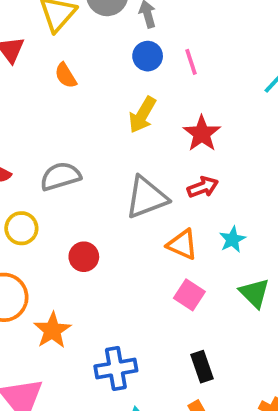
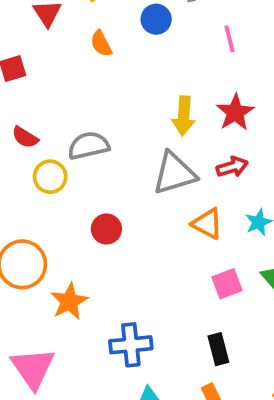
blue circle: (148, 56) -> (156, 19), moved
yellow arrow: (142, 115) -> (184, 116), moved, turned -30
yellow circle: (21, 228) -> (50, 177), moved
pink square: (189, 295) -> (227, 284), moved, turned 32

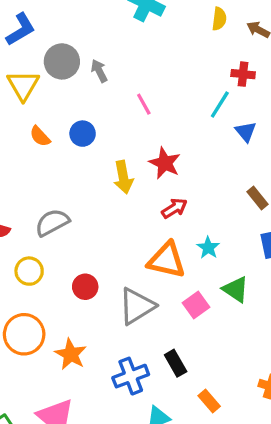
blue circle: (156, 19) -> (83, 134), moved
gray triangle: (174, 173) -> (137, 306), moved
yellow circle: (50, 177) -> (29, 271), moved
orange triangle: (207, 224) -> (167, 260), size x1.4
black rectangle: (218, 349) -> (176, 363), moved

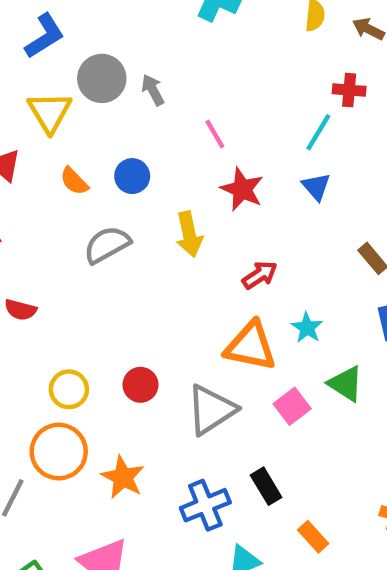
blue triangle: (246, 132) -> (316, 187), moved
red star: (165, 163) -> (242, 189), moved
gray semicircle: (52, 223) -> (107, 245), moved
yellow circle: (29, 271) -> (69, 389), moved

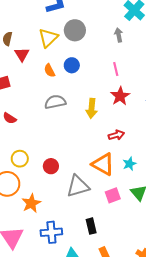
gray arrow: (153, 90) -> (119, 35), moved
blue circle: (132, 176) -> (72, 65), moved
blue cross: (205, 505) -> (51, 232), moved

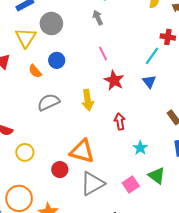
red arrow: (116, 135) -> (120, 121), turned -70
yellow circle: (20, 159) -> (25, 152), moved
orange triangle: (103, 164) -> (82, 151), moved

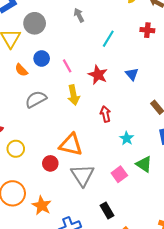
pink line: (103, 53) -> (67, 66), moved
cyan line: (152, 56) -> (108, 39), moved
gray triangle: (92, 184) -> (82, 175), turned -30

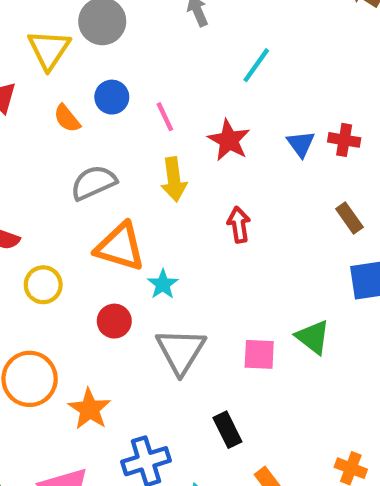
red cross: (147, 30) -> (344, 140), moved
cyan star: (127, 138) -> (163, 284), moved
orange triangle: (71, 145) -> (120, 247), moved
pink square: (119, 174) -> (259, 354), turned 35

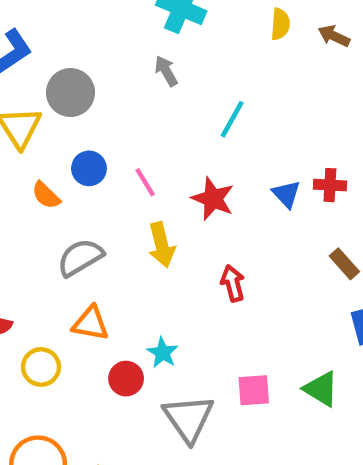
orange triangle: (120, 247) -> (90, 323), moved, size x0.7
red circle: (114, 321) -> (126, 379), moved
pink square: (259, 354) -> (254, 390), moved

